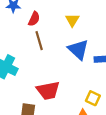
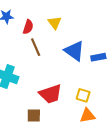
yellow triangle: (72, 20) -> (55, 23), moved
yellow square: (93, 98) -> (83, 95), moved

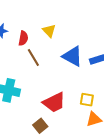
brown square: (34, 115) -> (40, 126), turned -32

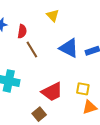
yellow triangle: (49, 31) -> (53, 15), moved

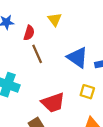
yellow triangle: (53, 15) -> (55, 19), moved
yellow square: (83, 89) -> (87, 92), moved

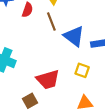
brown line: (37, 54) -> (51, 22), moved

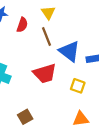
red trapezoid: (48, 80) -> (45, 74), moved

